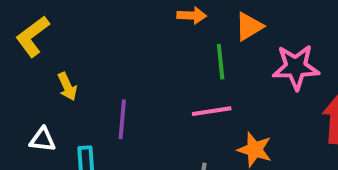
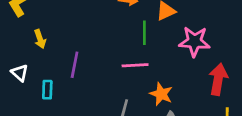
white triangle: (42, 140) -> (20, 73), turned 30

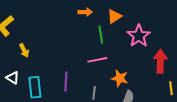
pink star: (194, 41) -> (139, 36), turned -30
purple line: (75, 65) -> (66, 82), moved
cyan rectangle: (47, 90) -> (35, 87), size x1.5

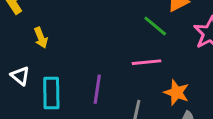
green line: (101, 35) -> (155, 26), turned -48

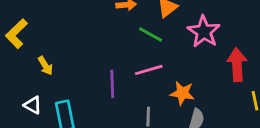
purple line: (97, 89) -> (112, 84), moved

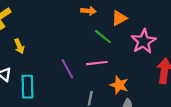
purple line: (112, 84) -> (67, 69), turned -36

